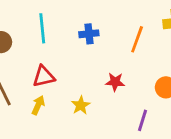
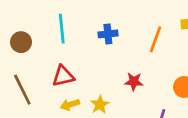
yellow arrow: (38, 105) -> (70, 105), moved, turned -132

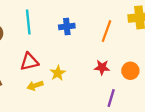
red star: (134, 82) -> (102, 67), moved
yellow star: (100, 105) -> (58, 73), moved

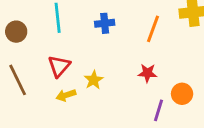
red triangle: (29, 62) -> (59, 66), turned -36
orange circle: (130, 71) -> (182, 94), moved

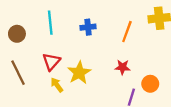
yellow star: (94, 80) -> (79, 73), size x1.5
yellow arrow: (66, 95) -> (57, 85), turned 72

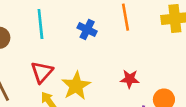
blue cross: (88, 27) -> (87, 30), turned 32
orange line: (127, 32) -> (126, 17), moved, turned -30

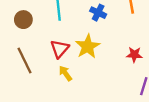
yellow star: (76, 86) -> (88, 46), moved

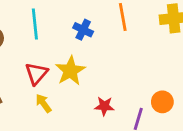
red star: (134, 55) -> (104, 106), moved

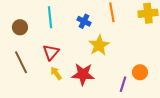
yellow star: (70, 71) -> (99, 45), moved
red star: (104, 106) -> (83, 74), moved, size x1.6

